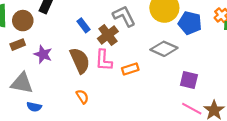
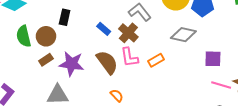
purple star: (43, 54) -> (72, 64), size x1.4

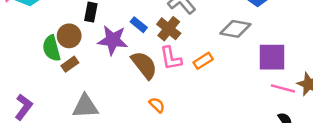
green semicircle: (24, 36) -> (51, 48), moved
purple square: (213, 59) -> (272, 57), size x1.4
purple star: (72, 64) -> (113, 40), moved

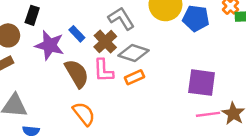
gray diamond: (235, 29) -> (133, 53), moved
pink line: (283, 88) -> (208, 114), turned -30
orange semicircle: (157, 105) -> (84, 114), size x1.5

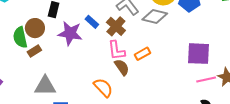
gray diamond: (133, 53) -> (155, 17), moved
brown semicircle: (77, 74) -> (122, 67), moved, size x0.7

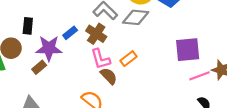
blue rectangle: (92, 22) -> (70, 33), turned -72
brown rectangle: (34, 51) -> (39, 67), moved

